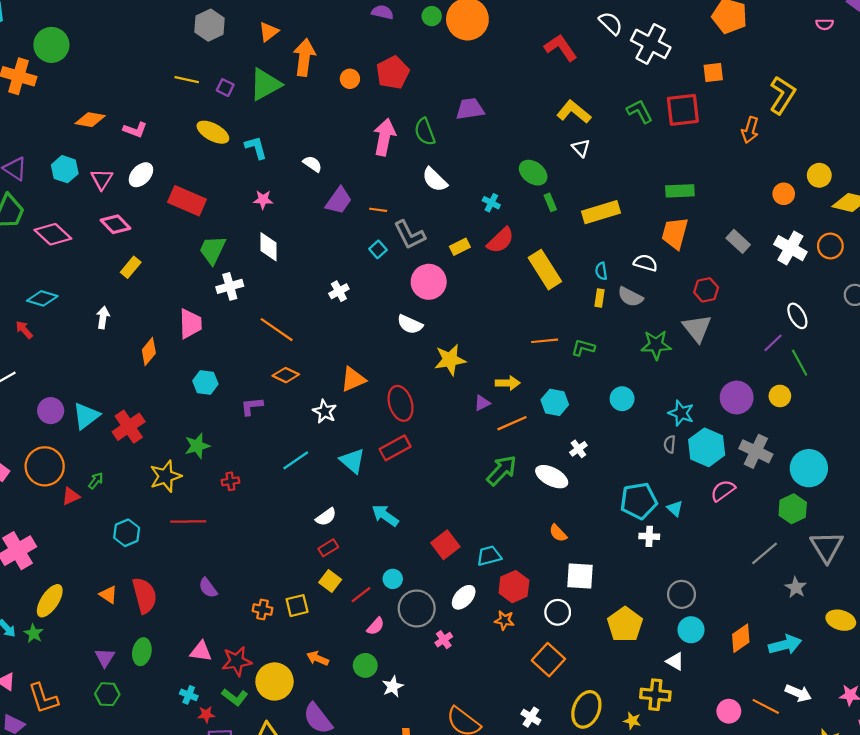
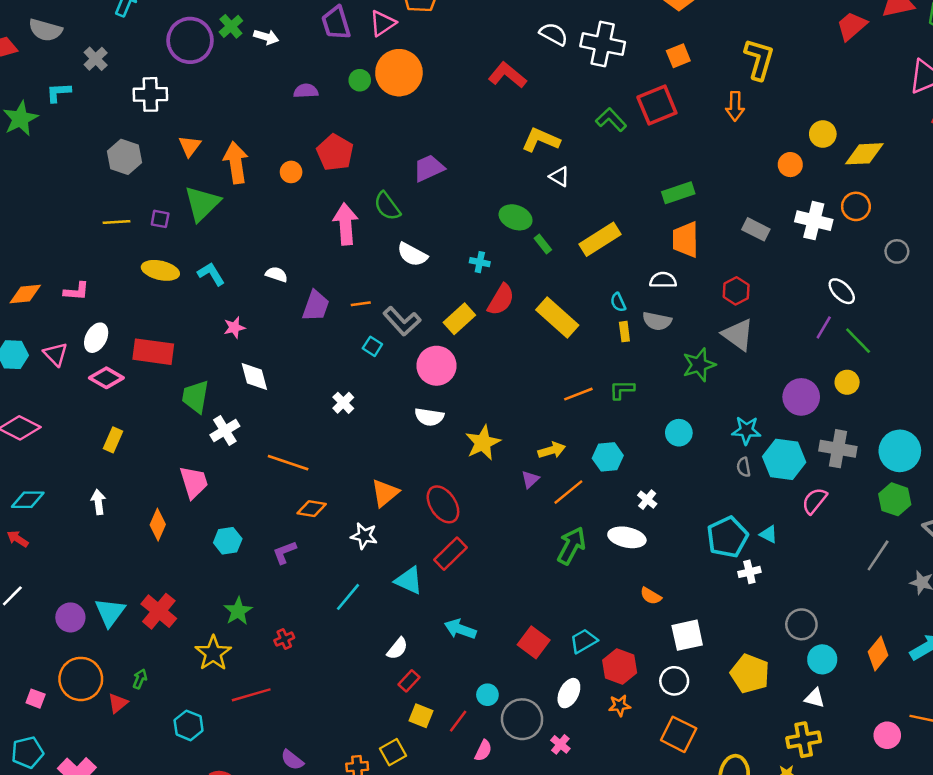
pink diamond: (116, 224) -> (106, 378), moved
yellow rectangle: (460, 247) -> (459, 319), size x1.4

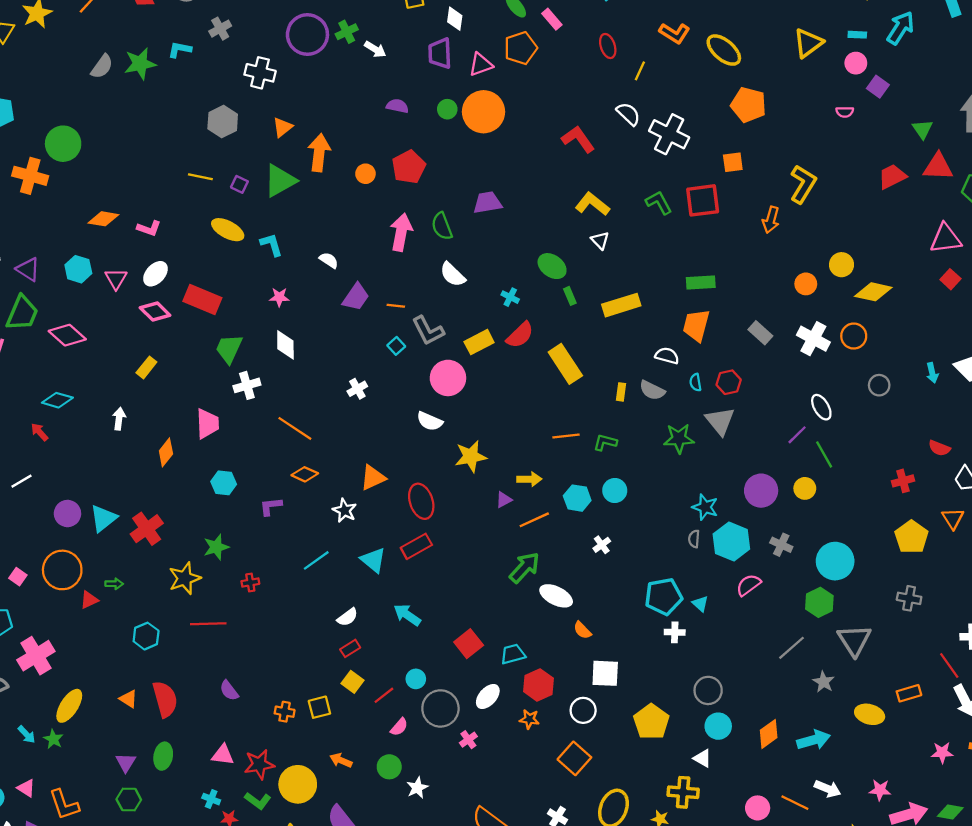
cyan semicircle: (618, 302) -> (695, 382), moved
cyan circle: (679, 433) -> (615, 491), moved
gray cross: (838, 449) -> (781, 545), size x0.7
white ellipse: (627, 537) -> (556, 596), moved
green arrow: (140, 679) -> (114, 584), turned 54

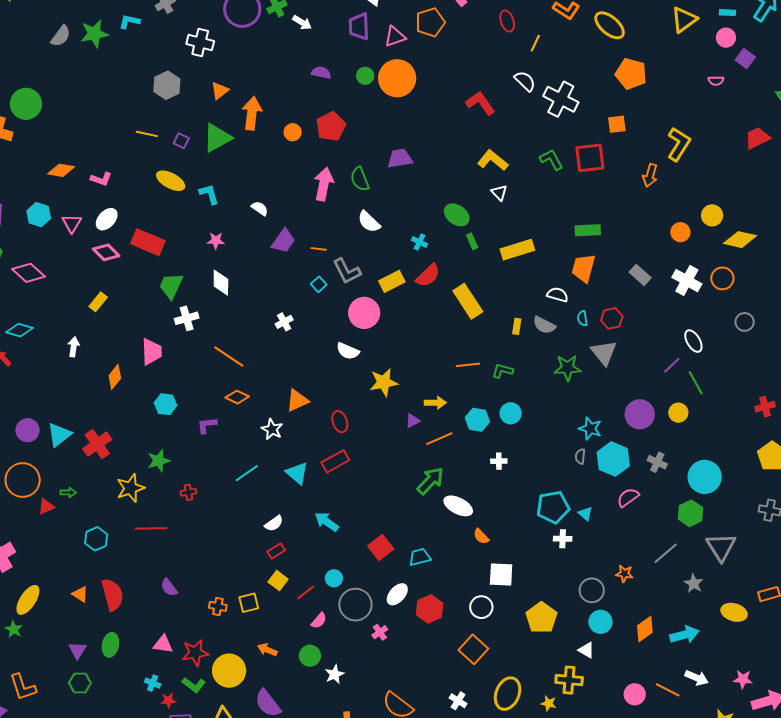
red ellipse: (421, 501) -> (340, 422), size x0.7
white cross: (602, 545) -> (499, 461), turned 35
red hexagon: (538, 685) -> (430, 609), moved
orange star: (529, 719) -> (624, 574), moved

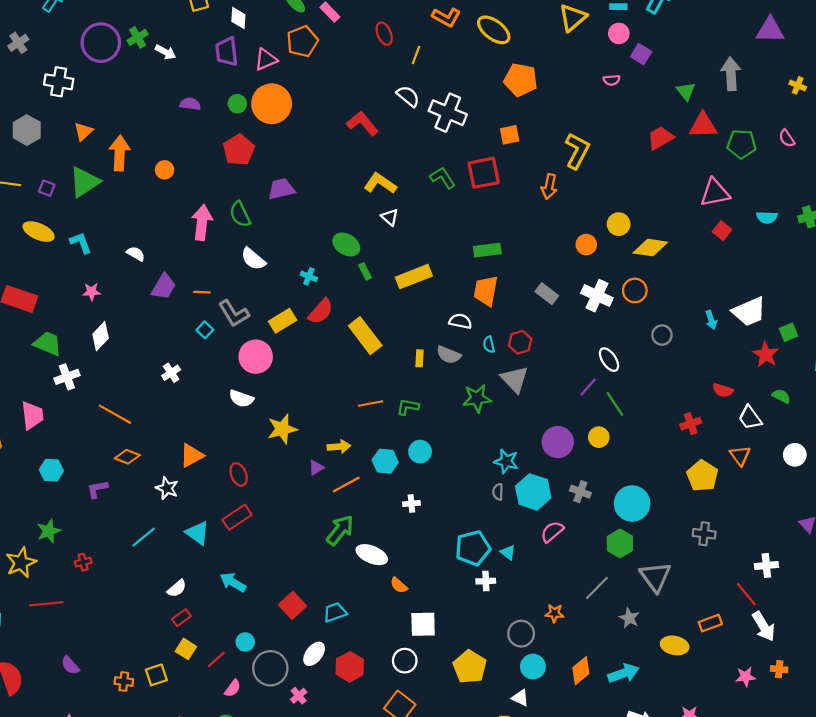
red pentagon: (331, 126) -> (239, 150), moved
white diamond: (221, 283) -> (101, 336), turned 48
green trapezoid: (171, 286) -> (48, 344), turned 92

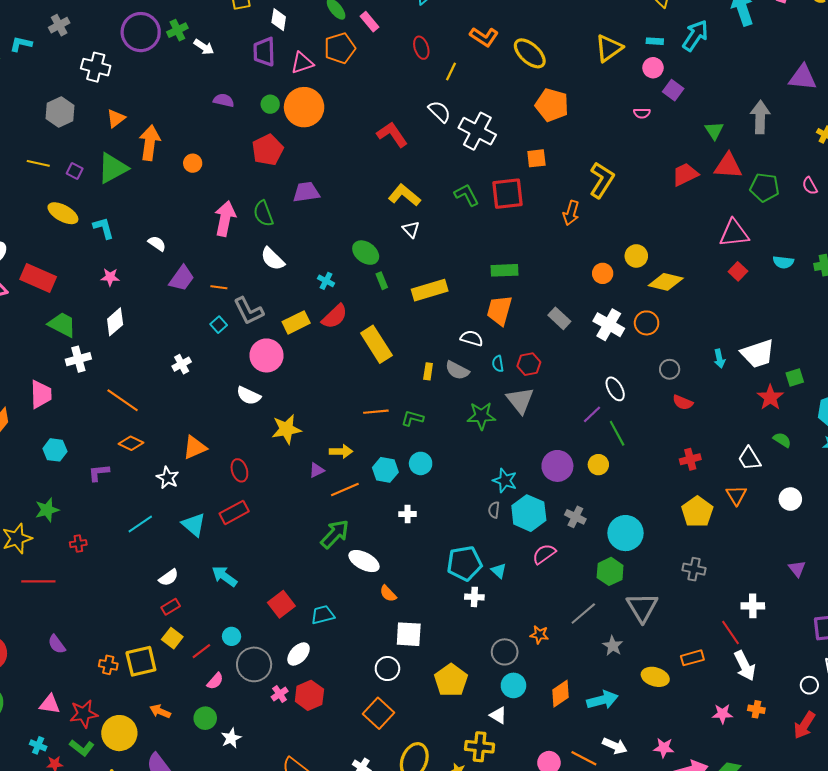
red semicircle: (723, 390) -> (683, 402), moved
red hexagon: (350, 667) -> (309, 695), moved
yellow square: (156, 675) -> (141, 661), size x1.4

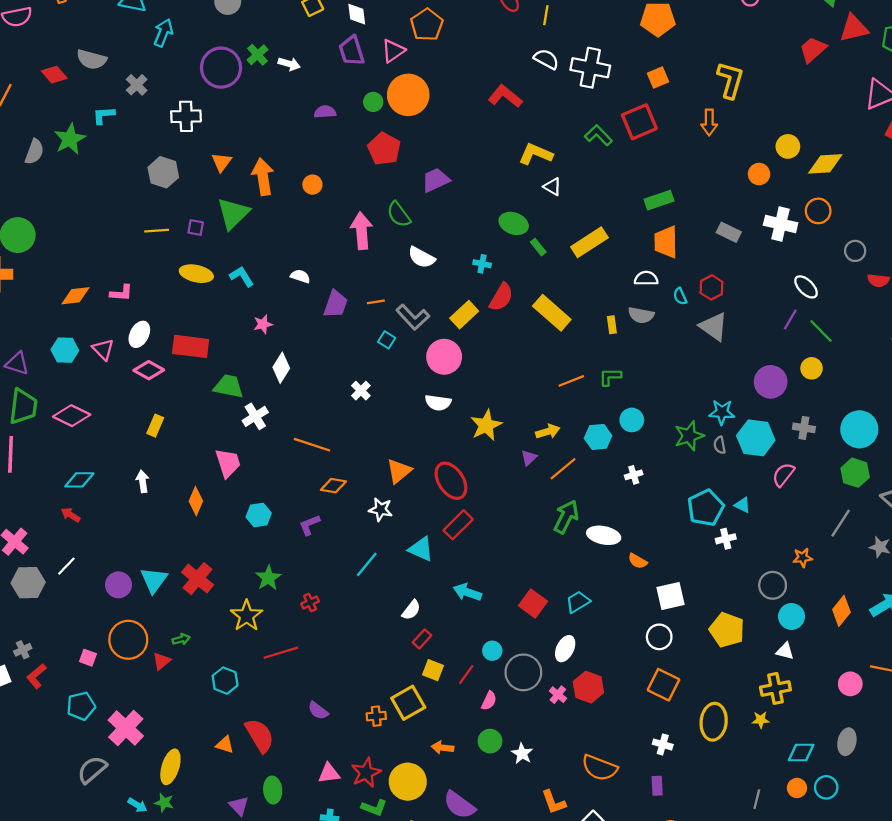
green star: (481, 416) -> (689, 436), moved
red ellipse: (239, 470) -> (451, 481), size x1.6

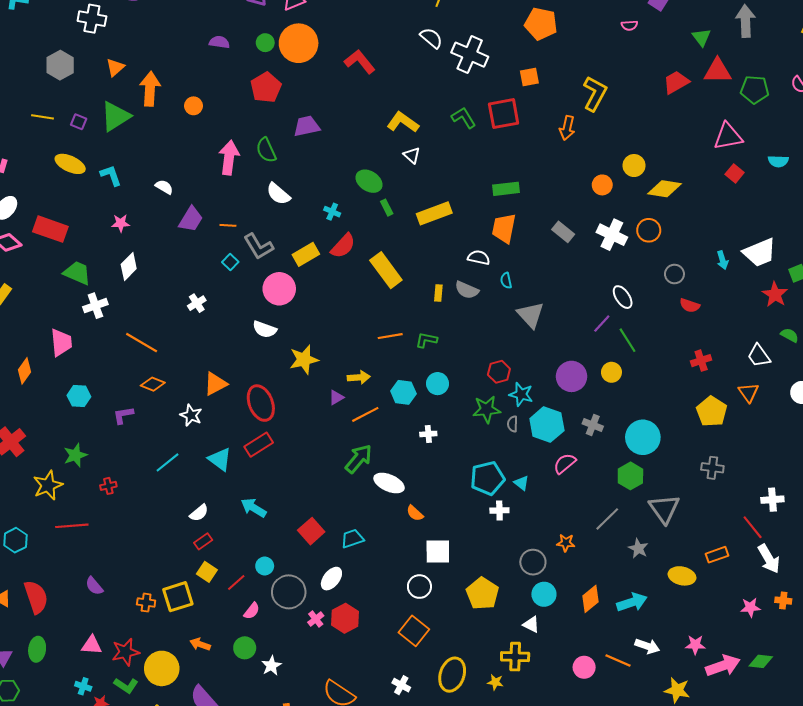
red L-shape: (505, 96) -> (360, 62), moved
red hexagon: (712, 287) -> (499, 372), moved

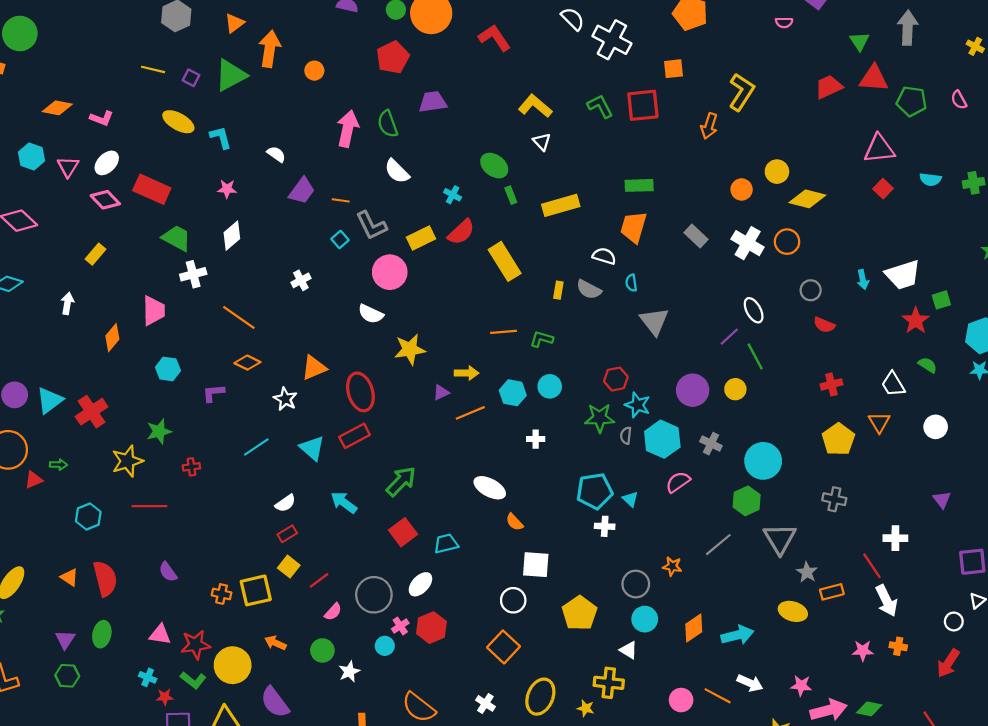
green arrow: (359, 459) -> (401, 481), moved
gray star: (638, 548) -> (807, 572), moved
cyan circle: (265, 566) -> (385, 646), moved

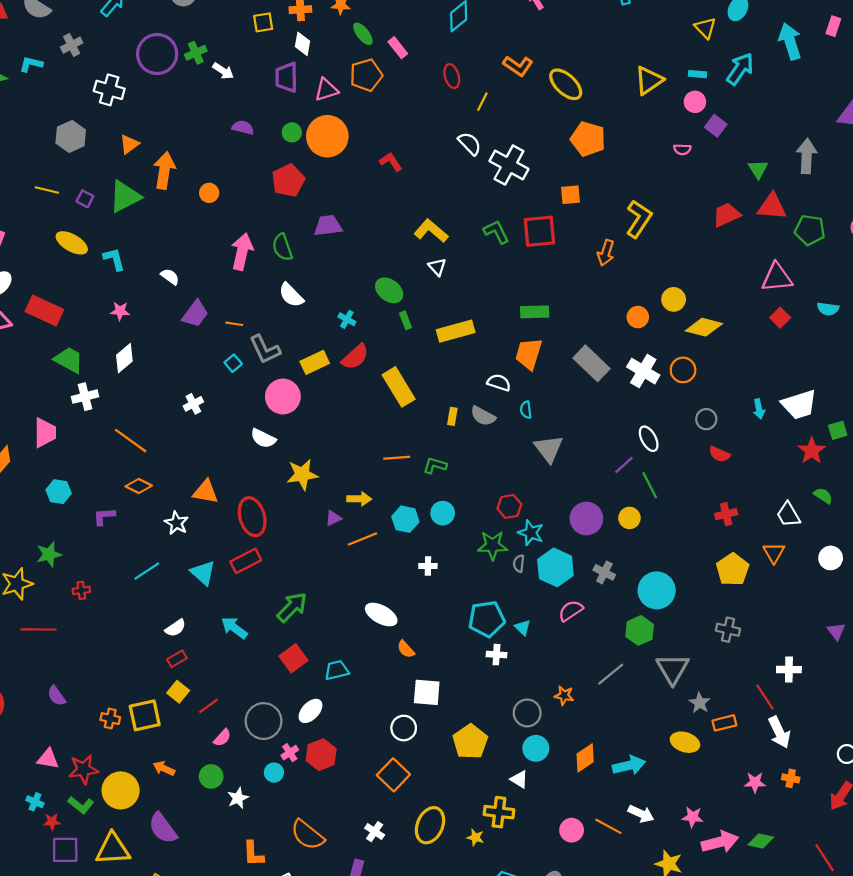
red L-shape: (495, 38) -> (391, 162), size x0.7
gray rectangle: (696, 236) -> (591, 363), size x1.5
orange triangle: (314, 368) -> (206, 492), turned 32

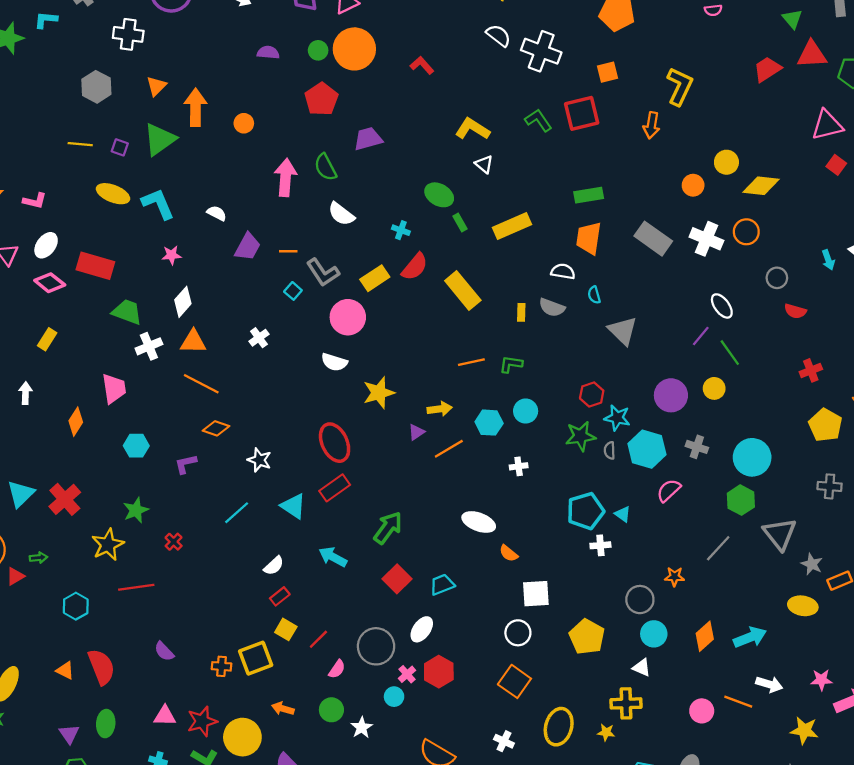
cyan L-shape: (114, 259) -> (158, 204), size x1.4
orange triangle: (206, 492) -> (193, 342), moved
red cross: (81, 590) -> (174, 542), turned -30

